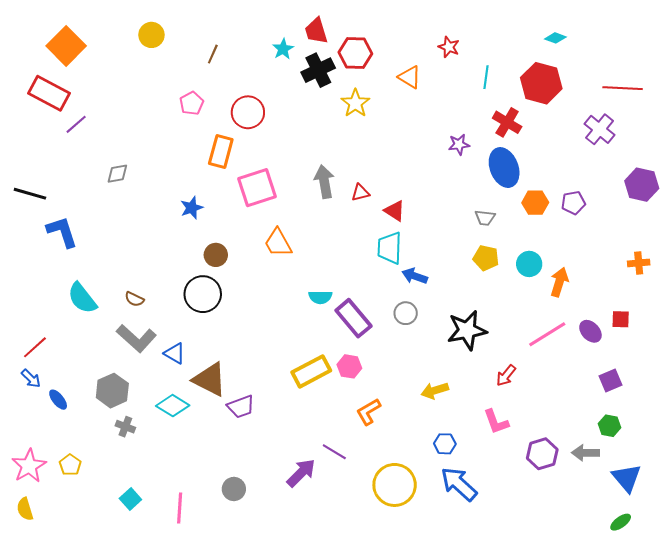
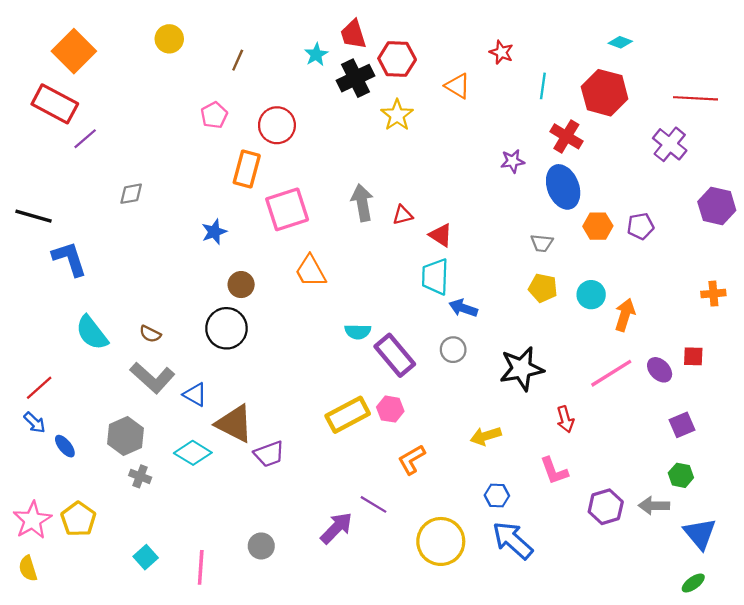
red arrow: (506, 375) -> (565, 419), turned -55
yellow pentagon: (70, 465) -> (78, 519), size x1.4

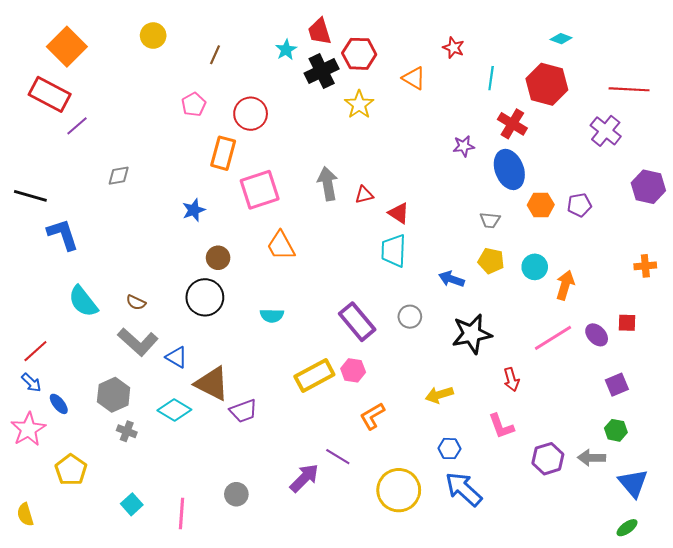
blue arrow: (463, 308) -> (451, 279), moved
cyan semicircle: (358, 332) -> (272, 316), moved
pink star: (32, 520) -> (28, 429), moved

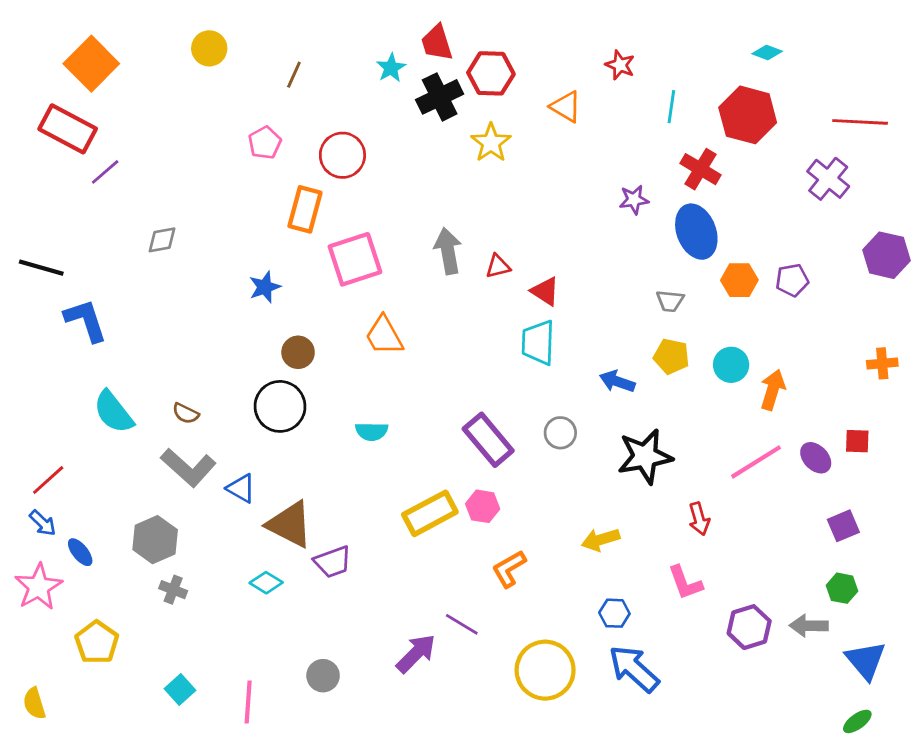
cyan diamond: (174, 410) -> (266, 583), moved, size x0.7

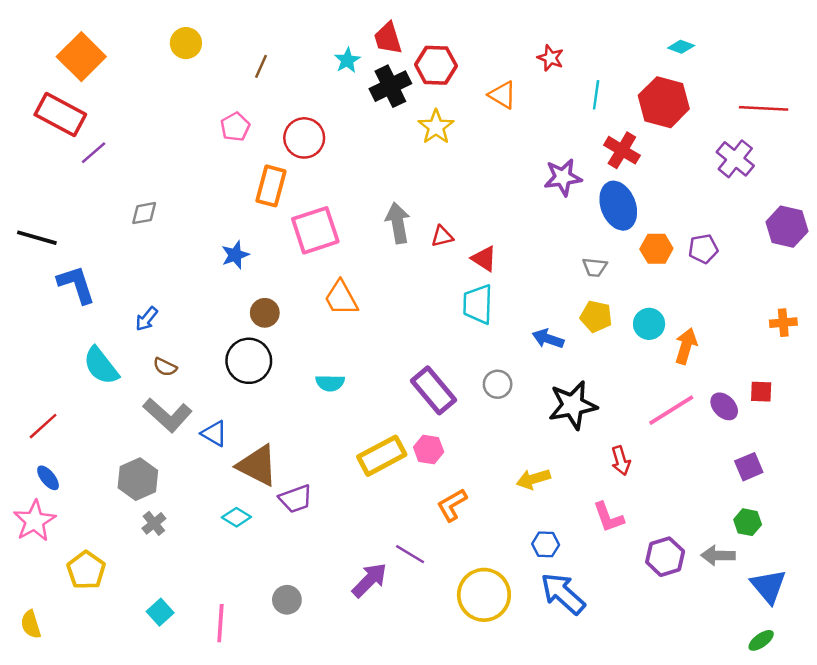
purple star: (634, 200) -> (563, 177), size x1.4
blue arrow: (43, 523) -> (147, 319), moved, turned 85
blue ellipse: (80, 552) -> (48, 478), moved
gray cross: (173, 590) -> (154, 523), turned 30

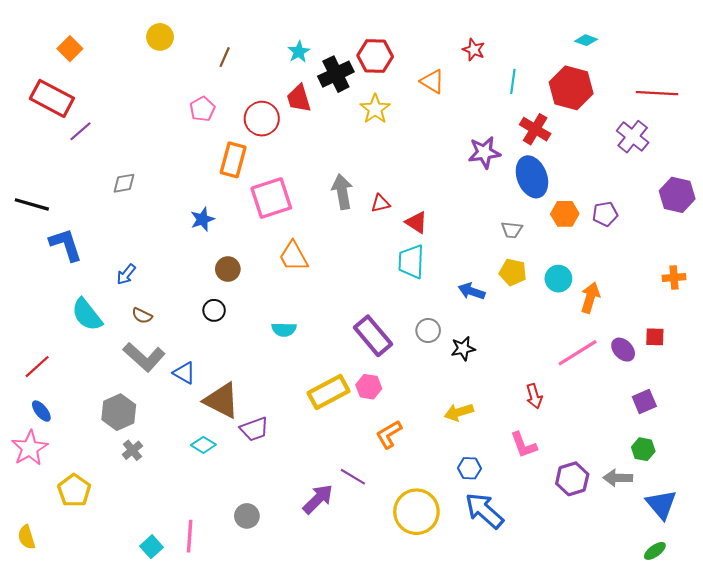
red trapezoid: (388, 38) -> (299, 98), moved
orange square: (81, 57) -> (70, 49), size x0.6
black circle: (249, 361) -> (214, 310), size x0.6
black star: (573, 405) -> (463, 349), moved, size x0.6
cyan square: (160, 612) -> (152, 547), moved

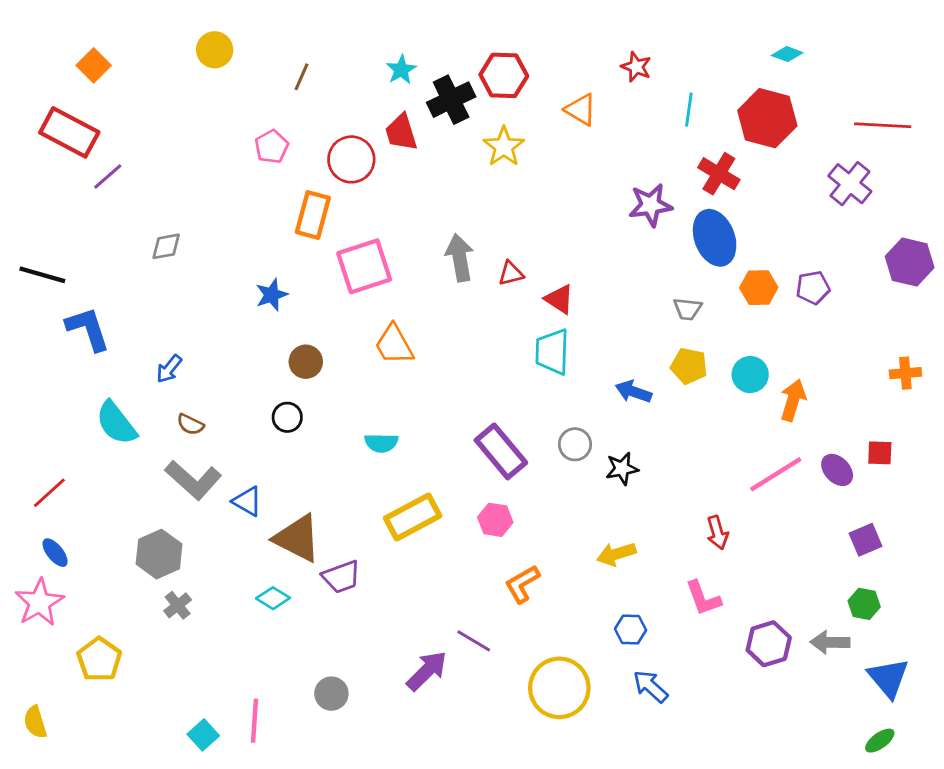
yellow rectangle: (329, 392) -> (413, 517), moved
blue arrow: (484, 511) -> (650, 686), size x0.7

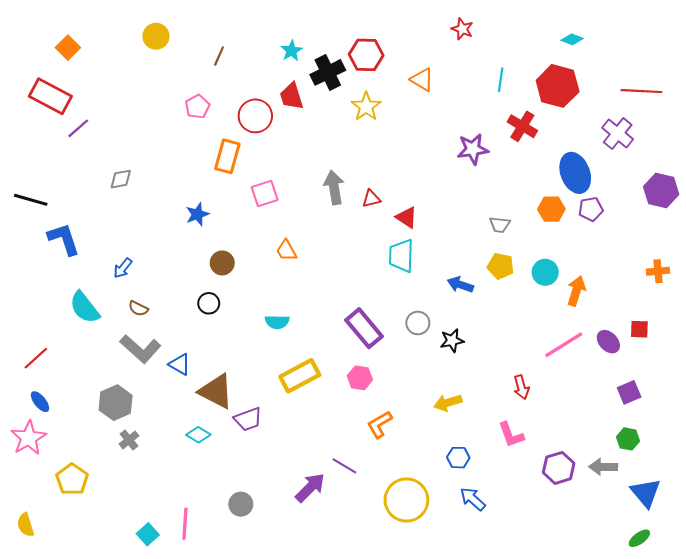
red star: (636, 67) -> (462, 29), moved
blue ellipse: (715, 238) -> (575, 173), moved
pink square: (364, 266) -> (265, 194), size x0.7
orange trapezoid: (394, 345) -> (286, 251), size x0.7

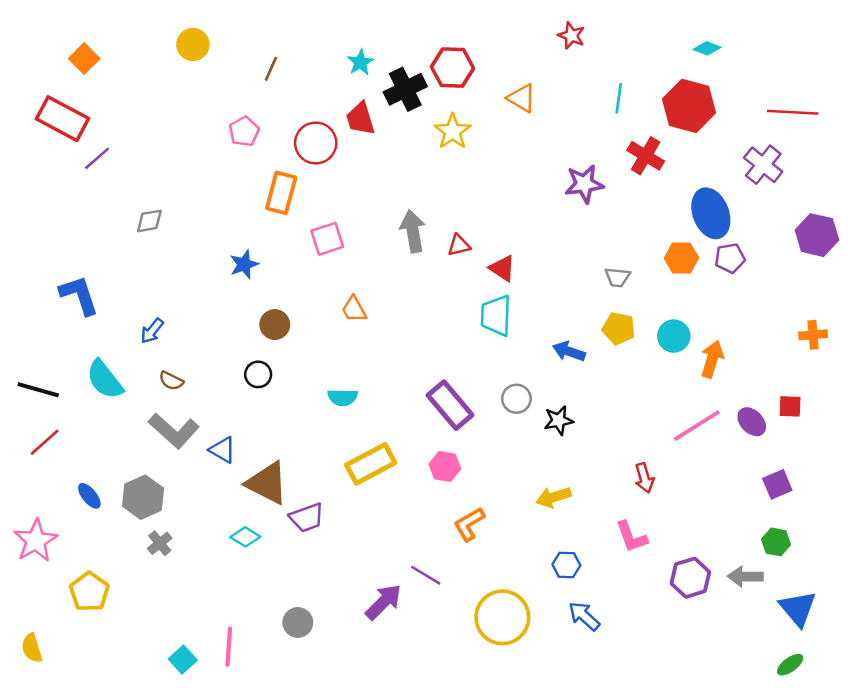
black line: (31, 200) -> (38, 390), moved
blue ellipse: (40, 402) -> (89, 496), moved

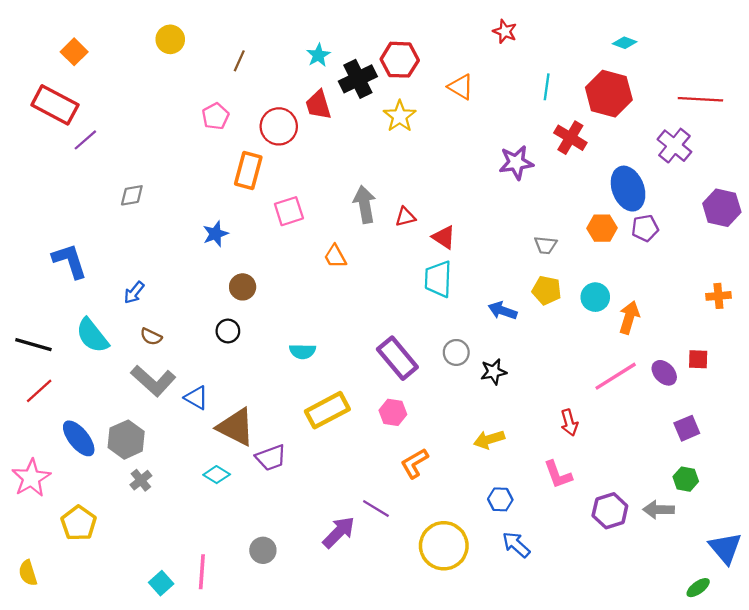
orange trapezoid: (354, 309) -> (335, 256), moved
blue ellipse: (89, 496) -> (79, 438), size x1.6
blue triangle: (798, 608) -> (725, 548), moved

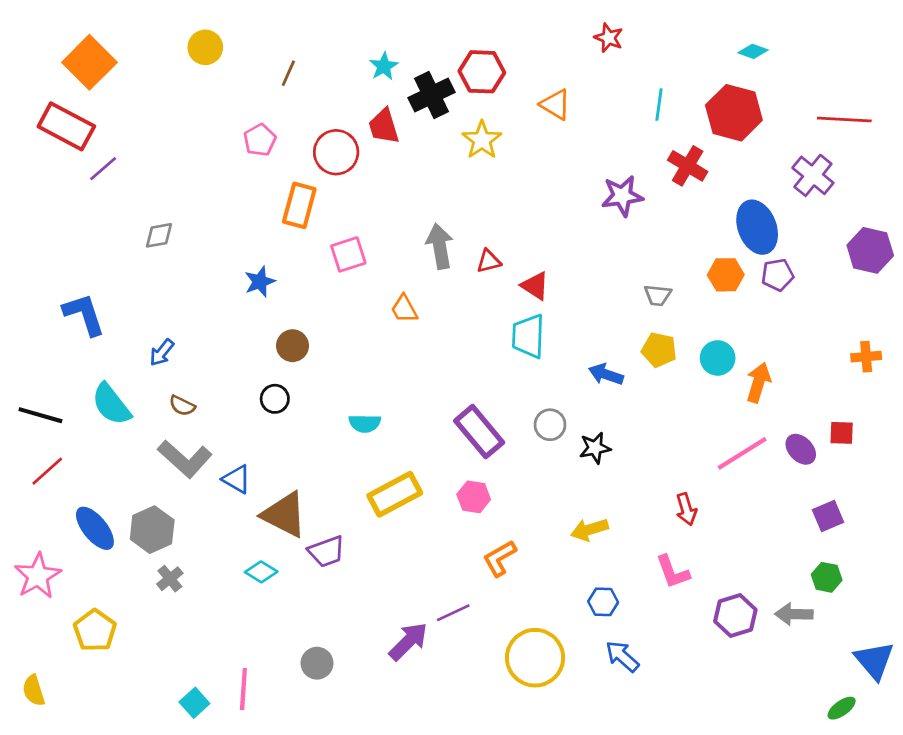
orange square: (74, 52) -> (89, 62), size x1.6
purple line: (376, 508) -> (453, 613), turned -56

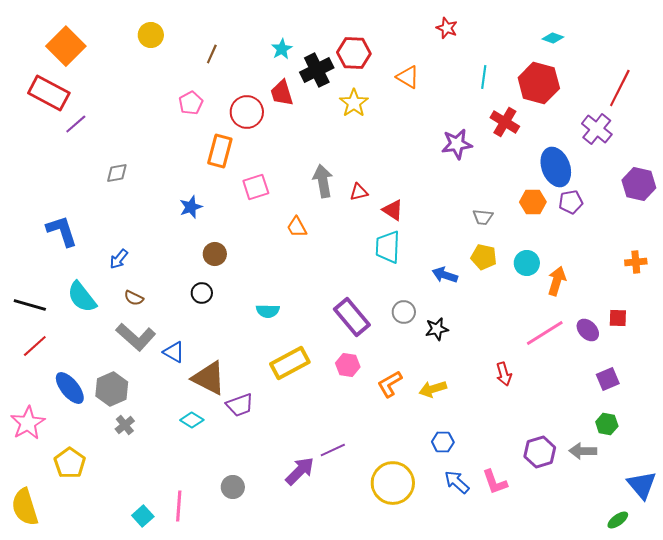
red line: (844, 120) -> (620, 88), turned -66
orange L-shape: (500, 558) -> (390, 384), moved
pink L-shape: (673, 572) -> (495, 482), moved
yellow semicircle: (34, 690) -> (25, 507), size x1.6

